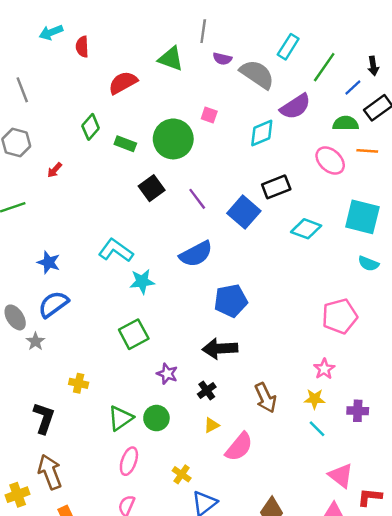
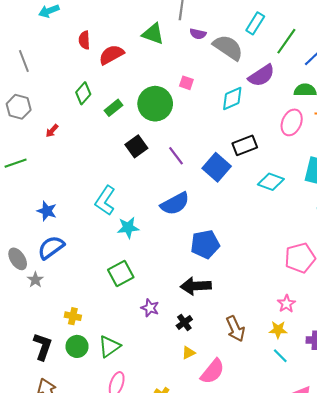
red semicircle: (82, 47) -> (84, 40), moved
green rectangle: (125, 144) -> (113, 108), turned -60
pink ellipse: (330, 161) -> (292, 122), turned 70
cyan L-shape: (116, 250) -> (105, 201), turned -92
green circle: (156, 418) -> (77, 346), moved

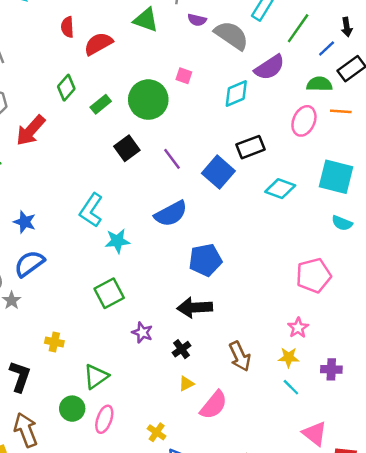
red arrow: (52, 131) -> (31, 130), size x2.0
green circle: (77, 346) -> (72, 409), moved

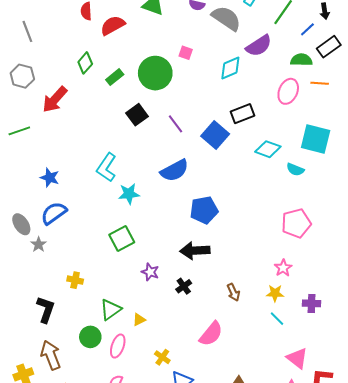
cyan semicircle: (342, 223) -> (295, 169), moved
brown arrow: (240, 356) -> (233, 292), size x0.7
yellow triangle: (186, 384) -> (139, 320), moved

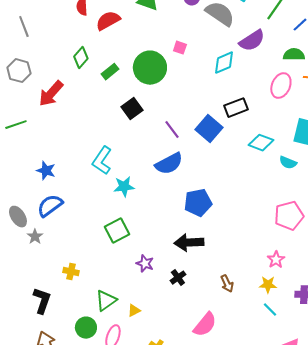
purple line: (176, 124) -> (172, 130), moved

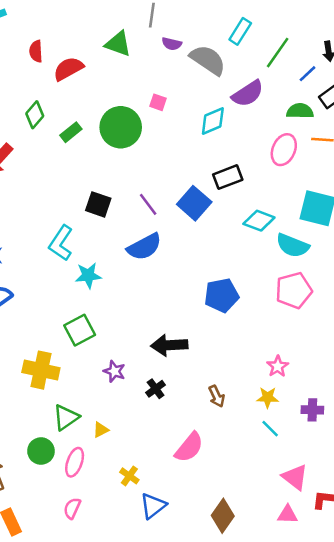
black square: (132, 109) -> (98, 204), moved, turned -35
cyan semicircle: (288, 163) -> (293, 246), size x1.5
blue pentagon: (198, 203) -> (222, 295), moved
pink pentagon: (289, 216) -> (294, 290), moved
yellow cross: (71, 272) -> (41, 370), moved, size x1.8

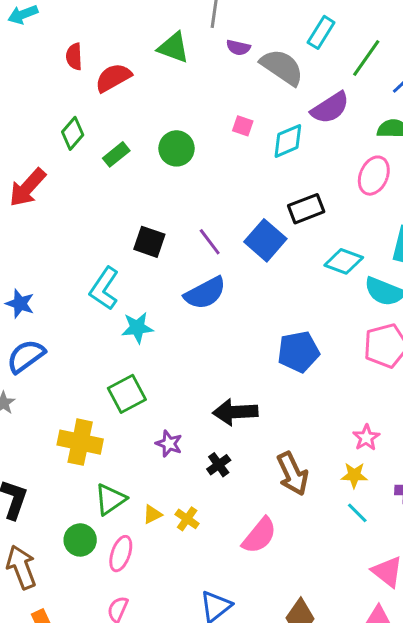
pink square: (158, 102) -> (243, 126), moved
green circle: (121, 127) -> (177, 148), size x0.7
brown arrow: (217, 396) -> (292, 474), size x1.6
yellow cross: (129, 476) -> (187, 519), moved

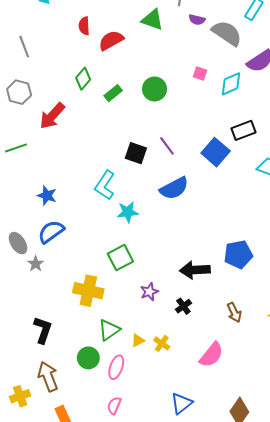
purple line: (210, 242) -> (167, 146), moved
blue pentagon: (299, 352) -> (238, 254), moved
purple star: (169, 444) -> (149, 292), turned 30
brown arrow: (292, 474) -> (234, 312), size x0.7

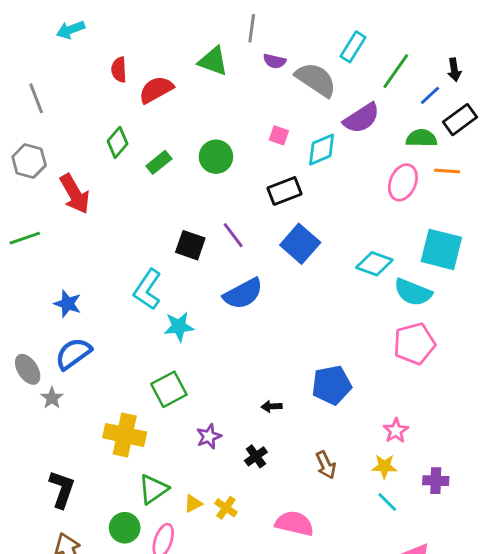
red arrow: (52, 116) -> (75, 194), turned -72
black rectangle: (243, 130) -> (284, 191), moved
black arrow: (195, 270) -> (272, 406), size x0.5
pink semicircle: (211, 355) -> (294, 523), turned -116

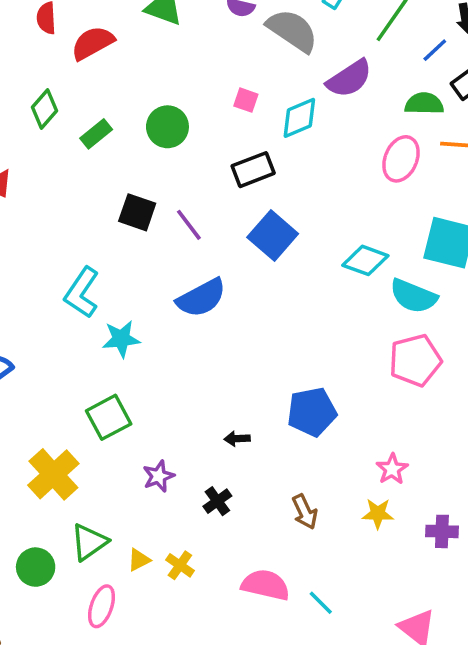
black square: (190, 245) -> (137, 212), moved
yellow cross: (125, 435) -> (53, 474), turned 36
cyan line: (387, 502) -> (321, 603), moved
green circle: (125, 528) -> (36, 567), moved

